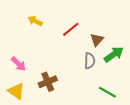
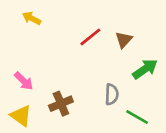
yellow arrow: (35, 21) -> (32, 18), moved
brown triangle: (97, 40) -> (124, 40), moved
gray semicircle: (90, 61) -> (112, 94), moved

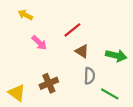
brown triangle: (124, 40) -> (82, 51), moved, turned -40
green arrow: (145, 69) -> (116, 55), turned 48
pink arrow: (24, 81) -> (39, 43), moved

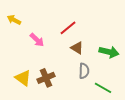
yellow arrow: (25, 15) -> (14, 20), moved
yellow triangle: (17, 93) -> (23, 78), moved

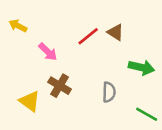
brown triangle: (77, 48) -> (115, 32), moved
brown cross: (46, 78) -> (60, 86), moved, turned -36
green line: (103, 88) -> (147, 114), moved

